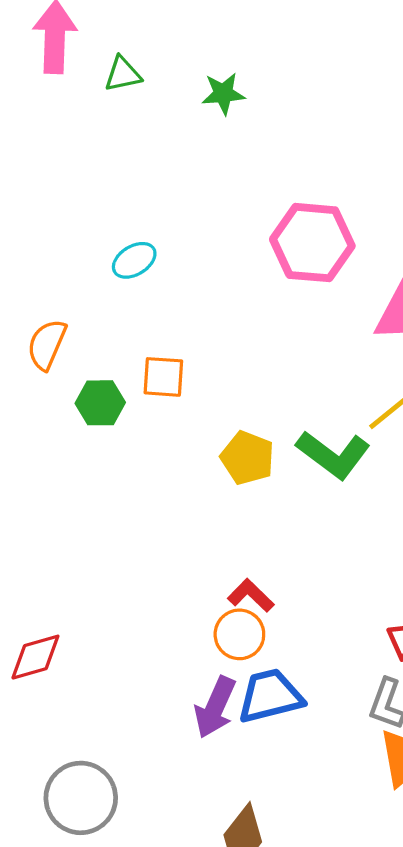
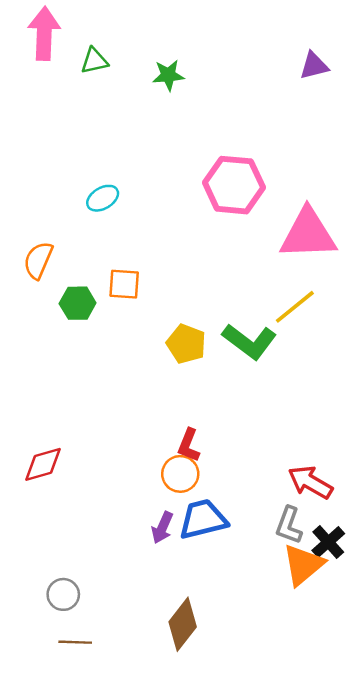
red L-shape: (251, 596) -> (189, 445), turned -112
red diamond: (35, 657) -> (43, 464), moved
purple arrow: (215, 707) -> (162, 528), size x0.7
gray circle: (81, 798) -> (63, 594), size x0.6

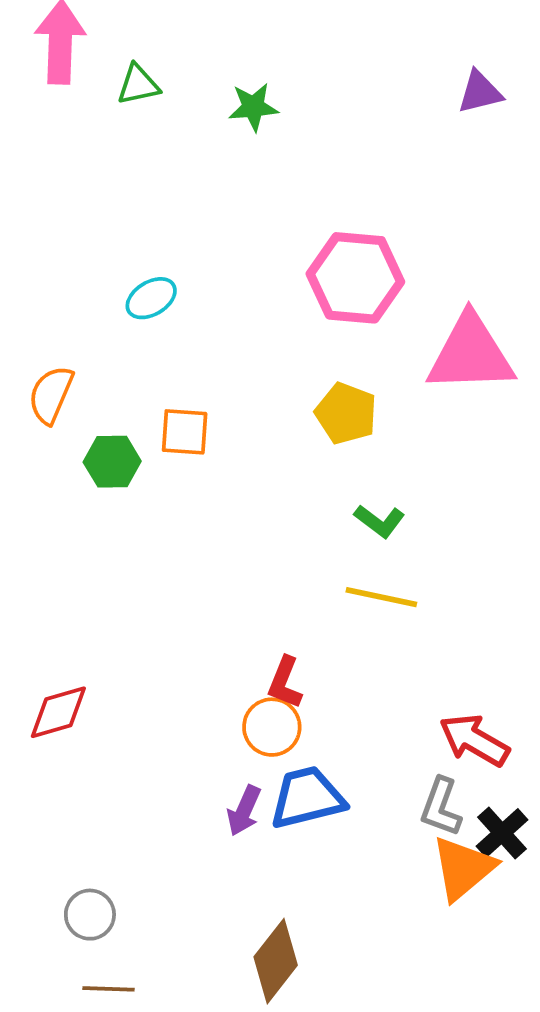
yellow line: (295, 307) -> (381, 597), moved, turned 51
green L-shape: (249, 341) -> (380, 521), size x0.6
yellow pentagon: (186, 344) -> (346, 413), moved

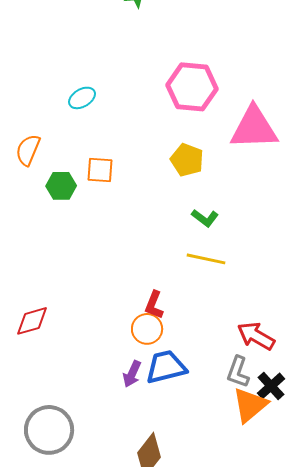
gray circle: (90, 915) -> (49, 430), size x1.8

